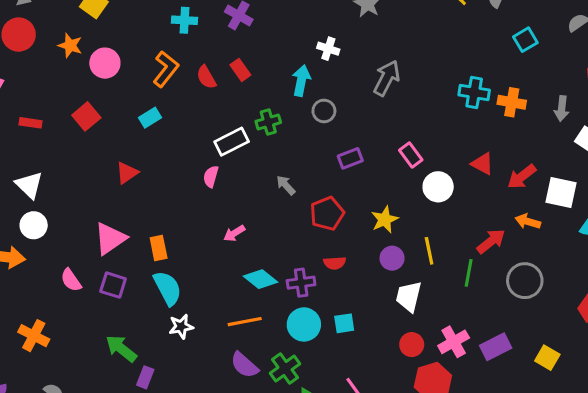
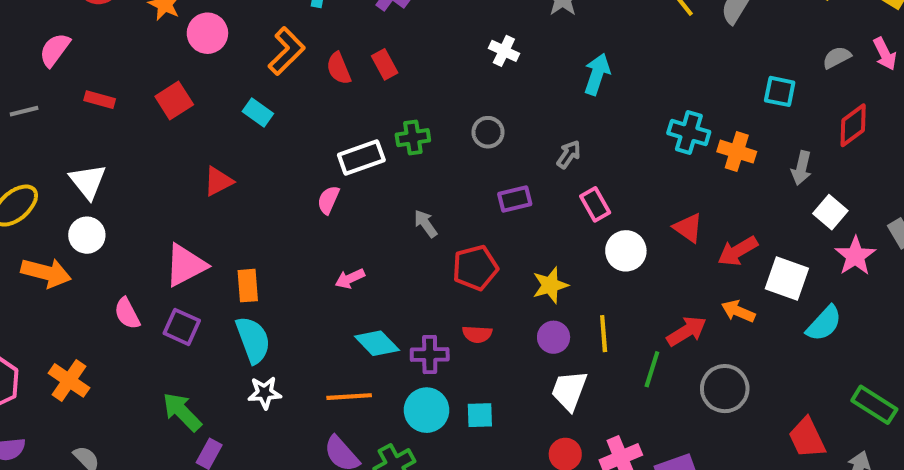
cyan square: (525, 40) -> (780, 91), moved, turned 35
gray arrow: (387, 78) -> (569, 154), moved, size x0.6
cyan arrow: (301, 81) -> (597, 74), moved
cyan rectangle: (150, 118) -> (258, 113), turned 60

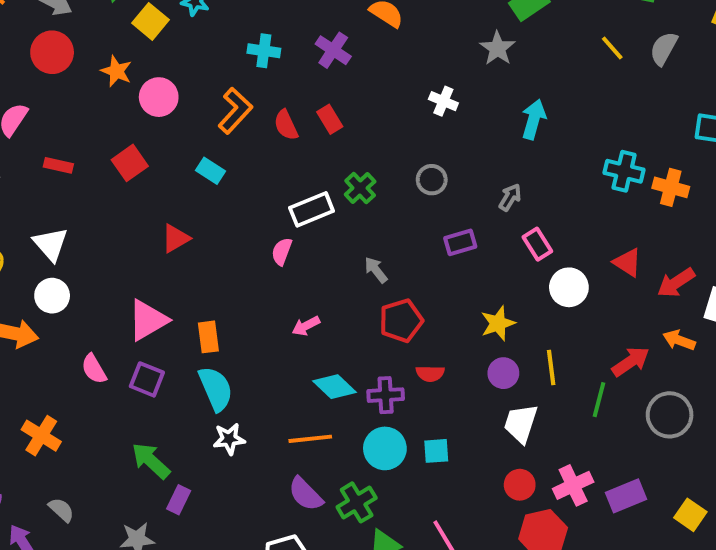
green cross: (413, 138) -> (360, 188), turned -32
red pentagon: (475, 268) -> (401, 321), moved

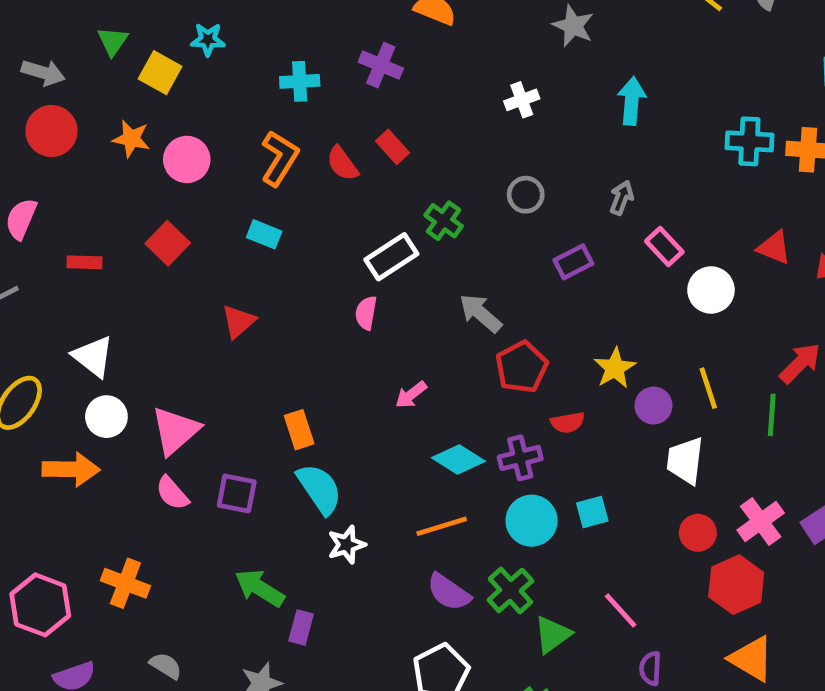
white cross: (443, 101) -> (522, 100), turned -32
gray arrow: (376, 270) -> (481, 313), size x1.4
pink triangle: (148, 320) -> (175, 431), moved
yellow star: (498, 323) -> (615, 368), moved

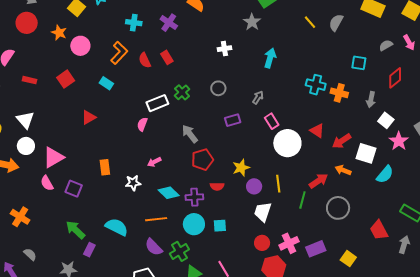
white circle: (711, 290) -> (287, 143), size x1.4
cyan semicircle: (319, 489) -> (117, 227), moved, turned -40
white star: (347, 545) -> (133, 183), moved

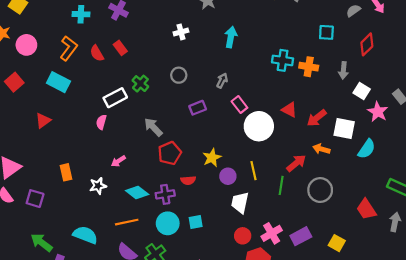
cyan rectangle: (106, 83) -> (58, 82), size x1.5

